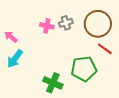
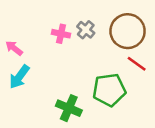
gray cross: (66, 23) -> (86, 30), turned -32

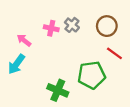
brown circle: (128, 31) -> (107, 26), size x0.7
pink arrow: (14, 48) -> (24, 40), moved

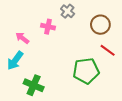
gray cross: (72, 25) -> (68, 11), moved
green cross: (58, 90) -> (34, 85), moved

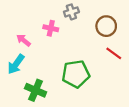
gray cross: (68, 11) -> (71, 12), turned 32
green pentagon: (86, 71) -> (76, 74), moved

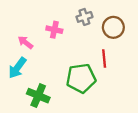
gray cross: (71, 12) -> (84, 17), moved
red line: (114, 53) -> (104, 59), moved, turned 49

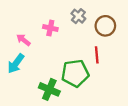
gray cross: (84, 17) -> (78, 16), turned -32
green cross: (38, 96) -> (49, 89), moved

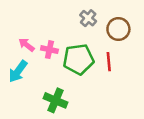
pink cross: (50, 28) -> (49, 50), moved
green pentagon: (75, 73) -> (78, 59), moved

